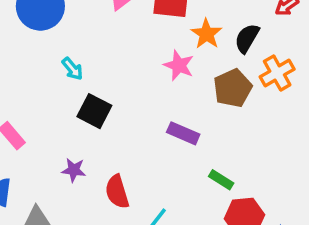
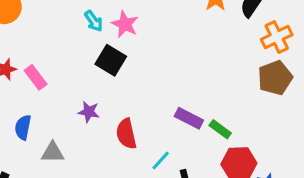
pink star: (179, 65) -> (125, 24), moved
brown pentagon: (233, 88) -> (275, 78), moved
purple rectangle: (183, 133) -> (189, 118), moved

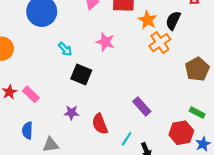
pink star: (125, 24) -> (105, 42), moved
orange cross: (277, 37) -> (160, 43), moved
purple rectangle: (189, 118) -> (142, 106), turned 30
green rectangle: (220, 129) -> (197, 113), moved

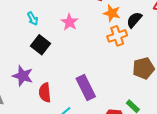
orange star: (148, 20) -> (112, 13), turned -30
purple rectangle: (142, 106) -> (86, 87), size x1.4
purple star: (71, 113) -> (23, 76), size x1.5

